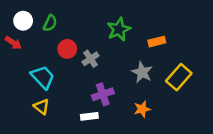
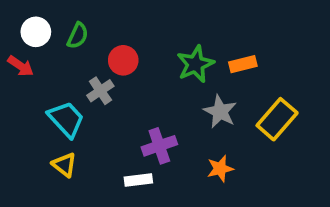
green star: (119, 29) -> (195, 64), moved
red circle: (67, 49) -> (123, 60), moved
gray cross: (91, 59) -> (100, 91), moved

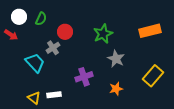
orange rectangle: (243, 64) -> (150, 31), moved, size x1.5
yellow rectangle: (277, 119) -> (153, 76), moved
yellow triangle: (64, 165) -> (34, 98), moved
white rectangle: (138, 180) -> (54, 95), moved

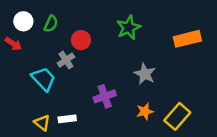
green star: (103, 34) -> (129, 28), moved
yellow rectangle: (153, 76) -> (177, 116), moved

